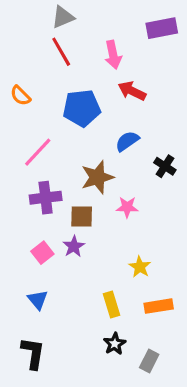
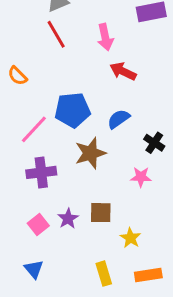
blue pentagon: (82, 108) -> (72, 110), moved
pink star: (127, 207) -> (141, 177), moved
brown square: (82, 217) -> (101, 213), moved

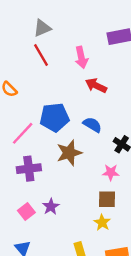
blue semicircle: (119, 119) -> (92, 125), turned 66
brown square: (101, 213) -> (107, 199), moved

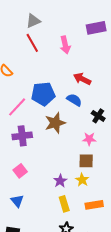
red arrow: (96, 86) -> (82, 79), moved
purple star: (51, 207) -> (60, 181), moved

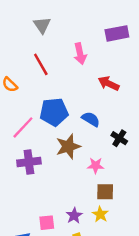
gray triangle: (33, 21) -> (42, 25), turned -42
red line: (32, 43) -> (41, 64), moved
red arrow: (82, 79) -> (109, 83), moved
pink star: (89, 139) -> (96, 166), moved
pink square: (20, 171) -> (47, 223), moved, turned 32

